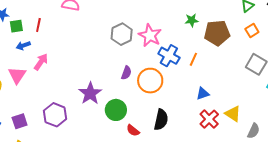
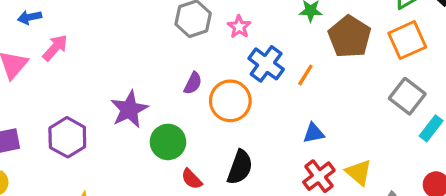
orange square: (252, 31) -> (407, 40), size x1.6
brown pentagon: (217, 33) -> (350, 37), turned 30
pink star: (150, 35) -> (239, 27), size x0.6

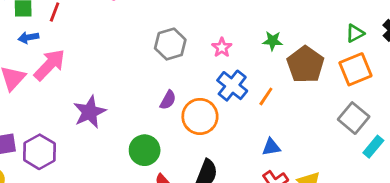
pink star: (239, 27) -> (222, 47), moved
pink arrow: (55, 48) -> (50, 65), size x1.4
purple star: (129, 109) -> (90, 112), moved
purple hexagon: (67, 137) -> (39, 152), moved

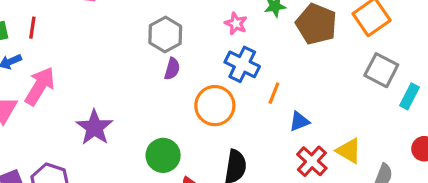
pink star: (222, 47) -> (236, 24), moved
orange line: (266, 96) -> (274, 93), moved
purple semicircle: (168, 100) -> (172, 69), moved

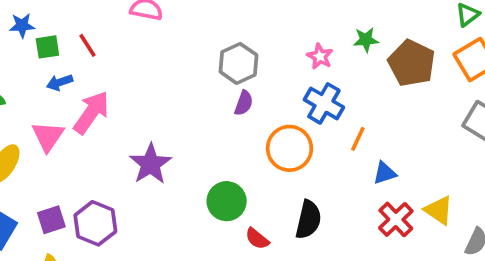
red line: (32, 28) -> (87, 45), turned -45

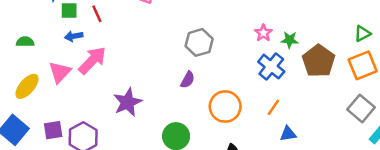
pink star: (320, 56) -> (263, 33), moved
purple semicircle: (244, 103) -> (188, 80), moved
blue cross: (324, 103) -> (271, 67), moved

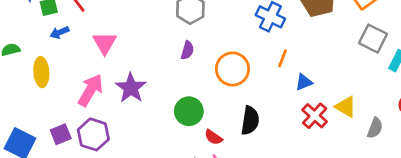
pink arrow: (92, 60) -> (90, 90), moved
pink triangle: (60, 72) -> (105, 43), moved
yellow ellipse: (27, 86) -> (41, 72), moved, turned -32

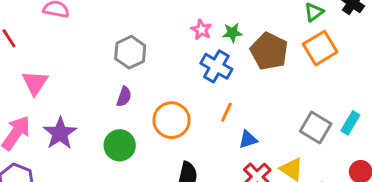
gray square: (373, 39) -> (316, 128), moved
green circle: (189, 111) -> (120, 145), moved

